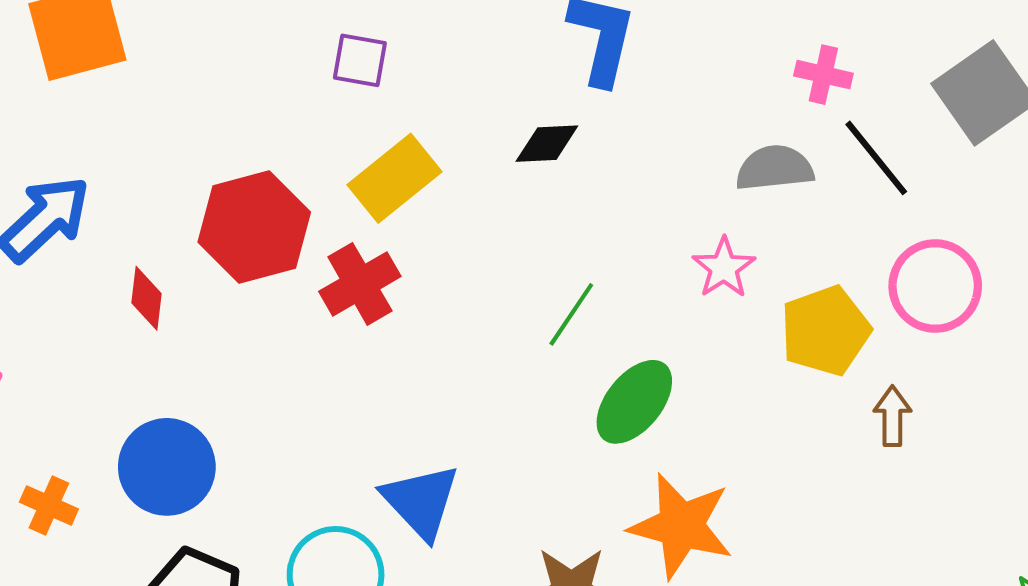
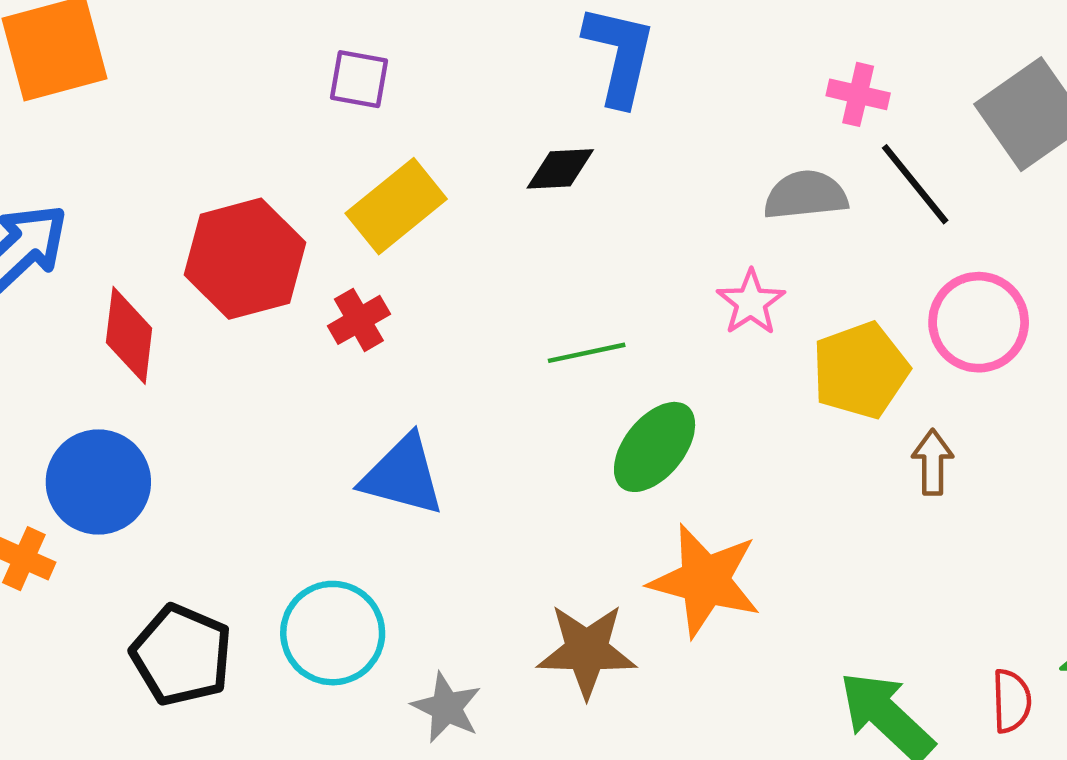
red cross: (360, 284) -> (359, 320), size x0.7
red diamond: (146, 298) -> (129, 335), size x1.4
green line: (571, 314) -> (587, 353), turned 44
blue circle: (167, 467) -> (98, 482), moved
blue triangle: (421, 501) -> (403, 475), moved, turned -32

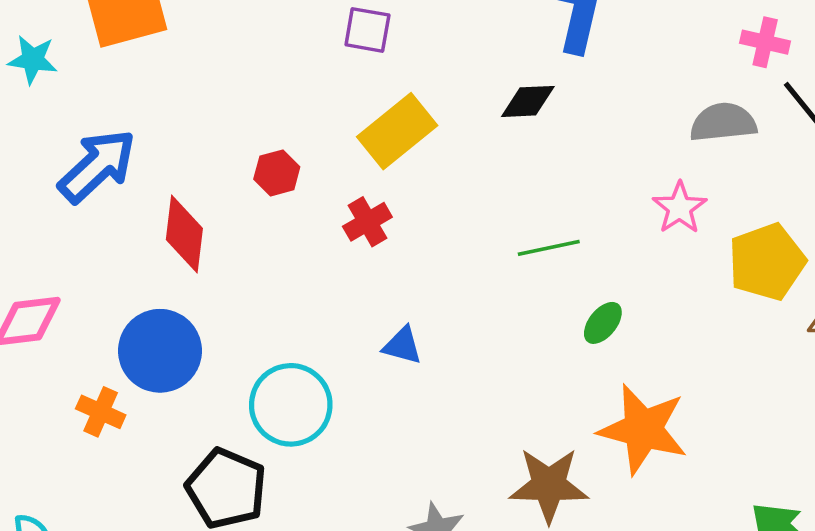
red hexagon: (245, 259) -> (277, 173), size x0.5
green ellipse: (655, 447) -> (603, 323), size x0.6
blue triangle: (403, 475) -> (402, 346), size x0.6
cyan circle: (333, 633) -> (291, 405), moved

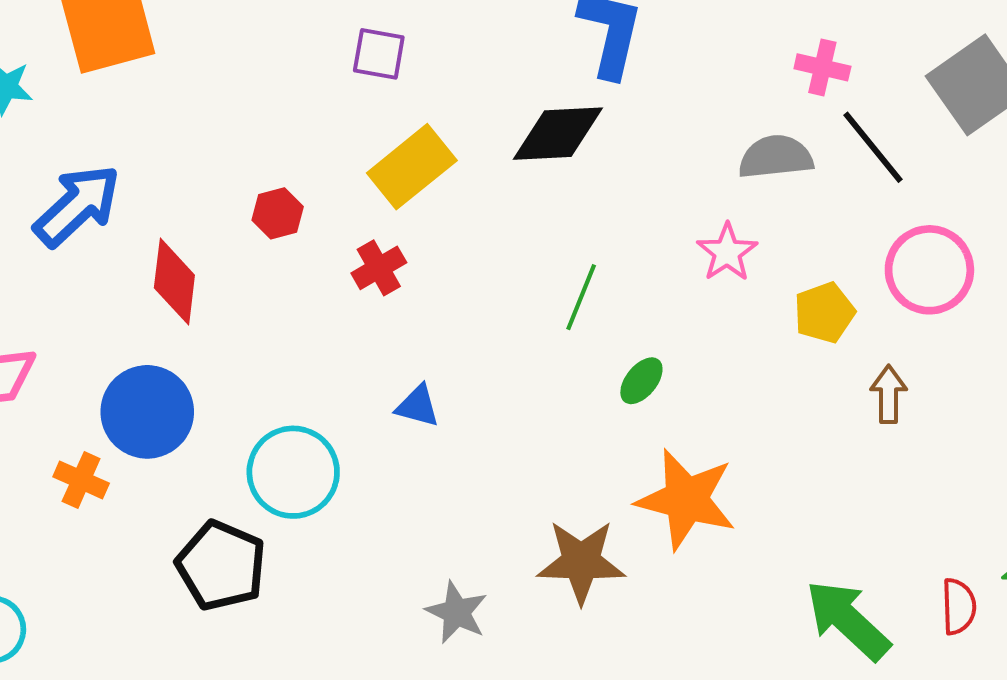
black diamond: (528, 101) -> (558, 134), size x1.5
green line: (549, 248) -> (581, 297), turned -56
yellow pentagon: (767, 262) -> (824, 313), size x0.7

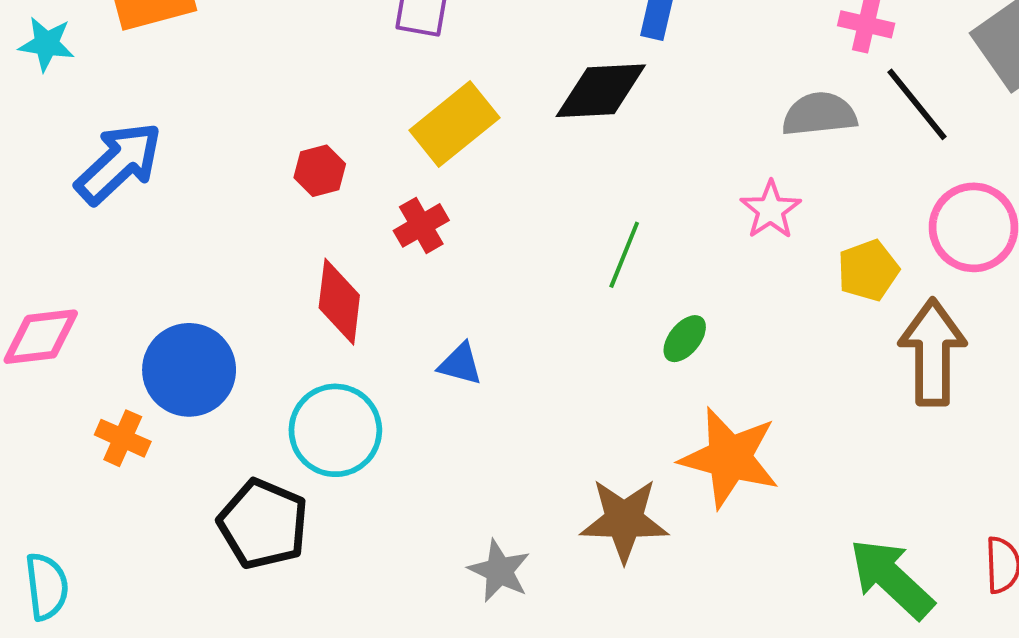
red diamond: (174, 282) -> (339, 302), moved
brown arrow: (889, 394) -> (933, 352), size x1.8

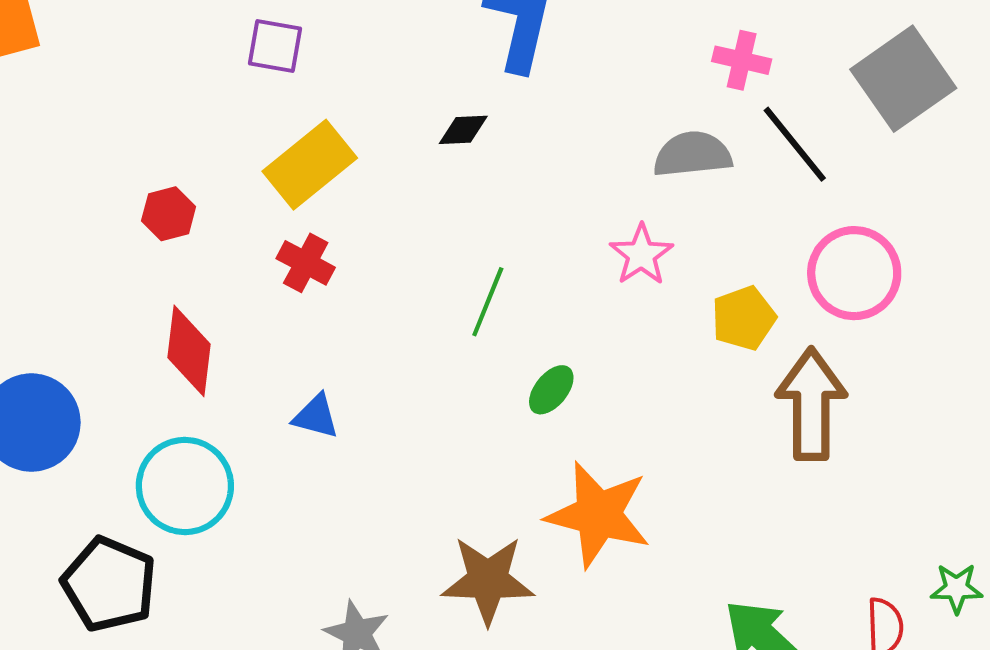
black diamond: (601, 91) -> (463, 130), size x0.5
red cross: (421, 225) -> (306, 263), moved, turned -32

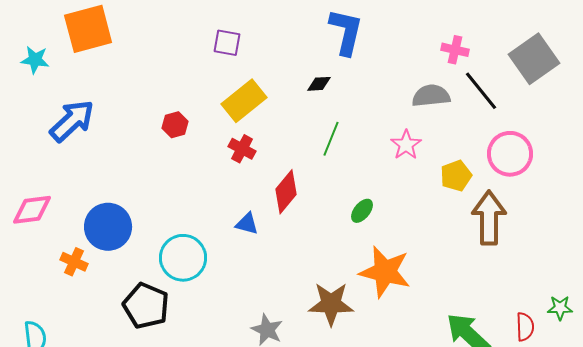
green line: (488, 302) -> (331, 139), moved
red diamond: (189, 351) -> (286, 192), moved, turned 33

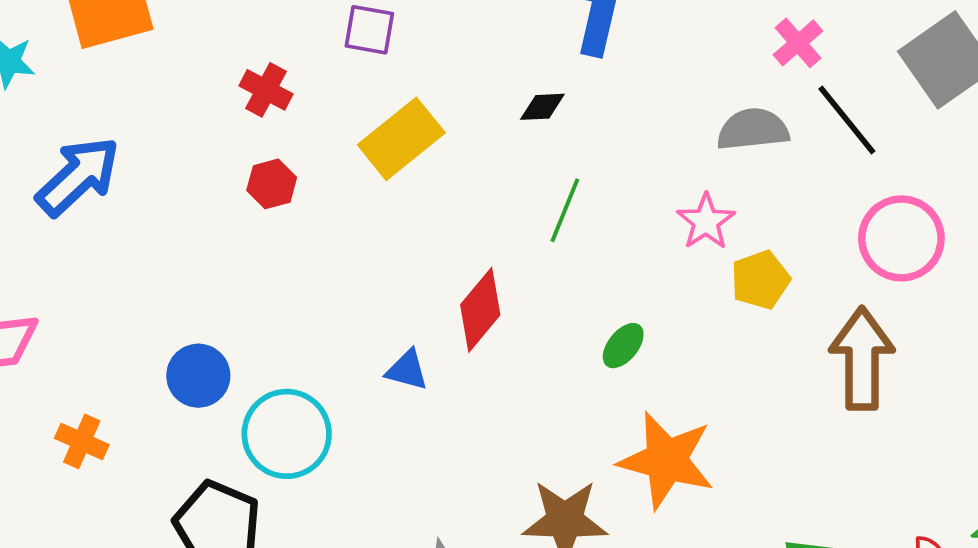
pink cross: (455, 50) -> (798, 43), turned 36
red cross: (242, 149) -> (266, 90), moved
yellow pentagon: (456, 176) -> (760, 280), moved
blue circle: (108, 227) -> (198, 376), moved, size x0.7

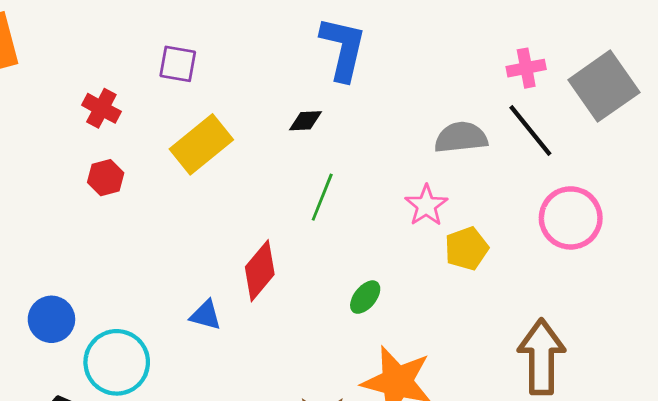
pink cross: (798, 43) -> (526, 68), moved, turned 30
brown arrow: (862, 359) -> (541, 357), moved

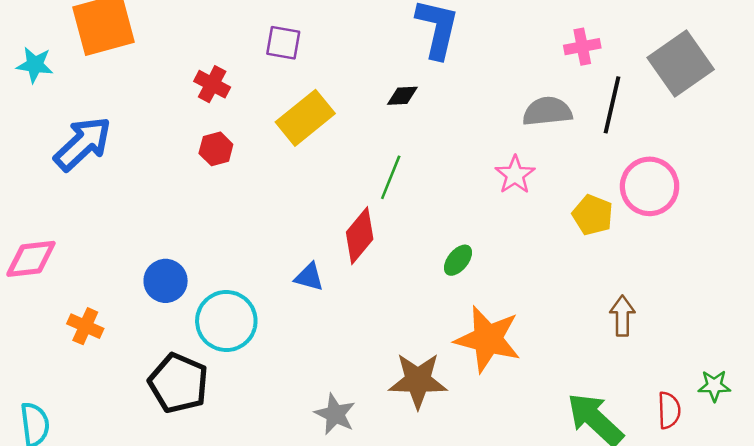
pink cross: (526, 68) -> (582, 47), moved
black line: (530, 130) -> (612, 105), turned 52
green line: (322, 197) -> (391, 177), moved
yellow pentagon: (467, 248) -> (593, 215), moved, turned -30
brown arrow: (541, 357) -> (622, 316), size x0.6

